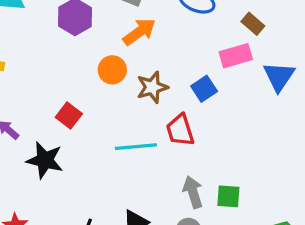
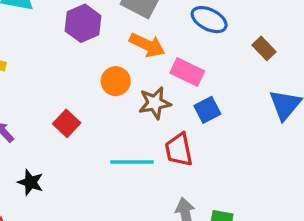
orange arrow: (139, 32) -> (147, 45), turned 56
pink rectangle: (236, 56) -> (187, 72), moved, turned 36
black star: (45, 160) -> (31, 182), moved, size x0.7

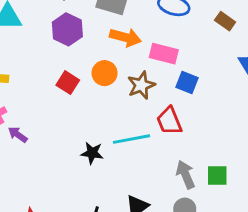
blue square: (207, 110) -> (187, 82), turned -30
red square: (67, 123) -> (68, 83), moved
black star: (31, 182) -> (92, 153), moved

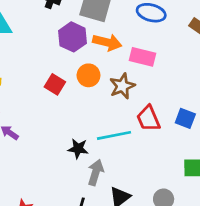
purple hexagon: (67, 29) -> (72, 37), moved
blue square: (187, 82) -> (185, 118), moved
gray arrow: (186, 175) -> (96, 172), moved, turned 40

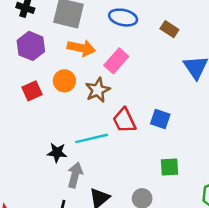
purple hexagon: (72, 37) -> (31, 46), moved
pink rectangle: (143, 57) -> (116, 61), turned -60
red square: (55, 84) -> (32, 91), turned 36

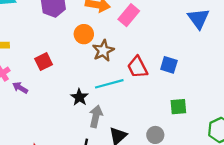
brown star: (98, 90) -> (103, 51), moved
red square: (32, 91) -> (44, 62), moved
black star: (57, 153) -> (79, 97), turned 30

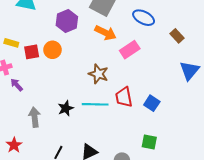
orange circle: (84, 34) -> (52, 50), moved
brown star: (103, 51) -> (98, 74), turned 30
red square: (44, 62) -> (32, 52), moved
gray arrow: (96, 116) -> (35, 117), moved, turned -36

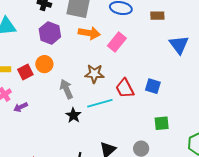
brown rectangle: (177, 36) -> (157, 16), turned -32
purple arrow: (17, 85) -> (21, 107), turned -56
gray arrow: (35, 117) -> (66, 89), moved

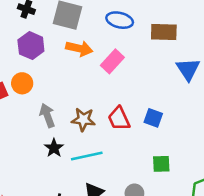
brown rectangle: (157, 16) -> (164, 32), size x1.5
brown star: (94, 74) -> (83, 119), moved
cyan line: (100, 103) -> (87, 156), moved

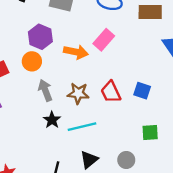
purple hexagon: (31, 46) -> (40, 37), moved
orange arrow: (79, 48) -> (76, 52), moved
orange circle: (22, 83) -> (32, 61), moved

